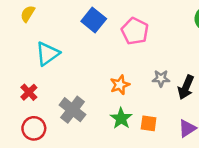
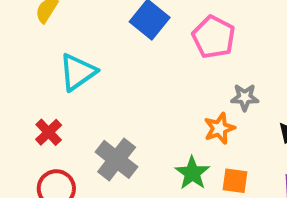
gray star: (161, 79) -> (245, 97), moved
orange star: (120, 85) -> (219, 128), moved

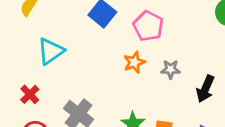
orange star: (219, 128) -> (134, 62), moved

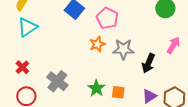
cyan triangle: (51, 51) -> (27, 27), moved
gray star: (171, 69) -> (123, 49), size x1.5

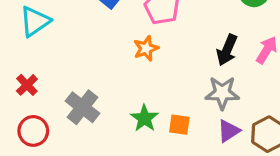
gray star: (123, 49) -> (222, 93), moved
black arrow: (148, 63) -> (227, 50), moved

